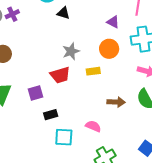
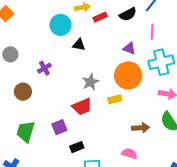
purple cross: (12, 14) -> (44, 68), moved
orange circle: (109, 49) -> (128, 75), size x1.4
pink semicircle: (93, 126) -> (129, 154), moved

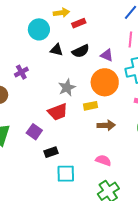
black semicircle: (128, 14) -> (81, 51), moved
purple square: (59, 127) -> (34, 132), turned -35
brown arrow: (141, 128) -> (106, 125), moved

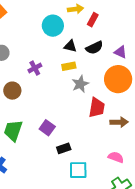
red rectangle: (79, 23) -> (93, 20), turned -40
yellow rectangle: (90, 106) -> (69, 66), moved
red trapezoid: (58, 112) -> (97, 108), moved, turned -60

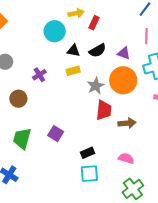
gray star: (80, 84) -> (96, 86), moved
black rectangle: (64, 148) -> (88, 153), moved

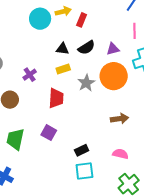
cyan circle: (55, 31) -> (40, 19), moved
purple triangle: (124, 53) -> (113, 49), turned -32
red trapezoid: (104, 110) -> (56, 98), moved

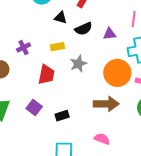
black triangle: (62, 49) -> (61, 18), moved
orange circle: (114, 76) -> (117, 73), moved
brown arrow: (120, 119) -> (106, 104), size x1.4
black rectangle: (82, 150) -> (62, 116), moved

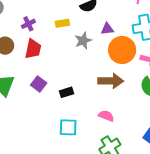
purple triangle: (110, 34) -> (107, 29), moved
red trapezoid: (46, 75) -> (33, 49), moved

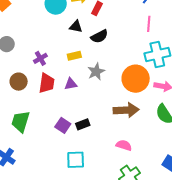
purple triangle: (107, 29) -> (71, 84), moved
purple square: (39, 84) -> (63, 125), moved
cyan square: (68, 127) -> (76, 160), moved

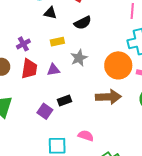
black triangle: (76, 27) -> (50, 13), moved
black rectangle: (83, 124) -> (64, 100), moved
pink semicircle: (124, 145) -> (86, 136), moved

